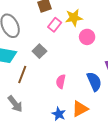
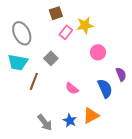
pink circle: (87, 37) -> (98, 52), moved
pink semicircle: (61, 82) -> (72, 88), turned -64
gray arrow: (15, 104) -> (45, 123), moved

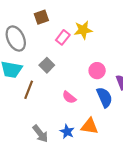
brown square: (56, 13) -> (41, 17), moved
pink circle: (98, 52) -> (97, 71), moved
orange triangle: (91, 116) -> (90, 126), turned 36

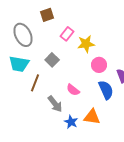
yellow star: (83, 30) -> (86, 44), moved
gray arrow: (40, 134) -> (55, 104), moved

